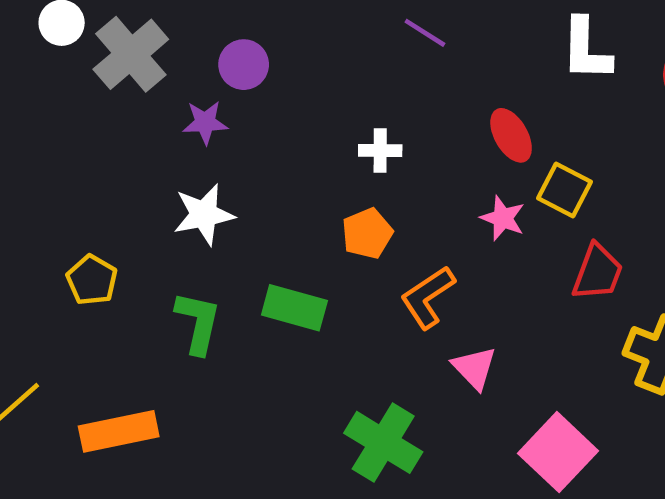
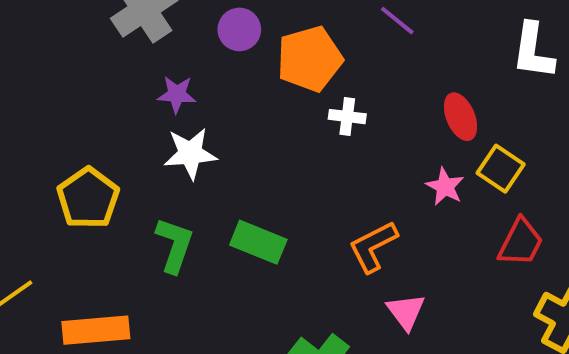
purple star: (205, 122) -> (177, 94), moved
orange pentagon: (367, 233) -> (310, 59), moved, size x1.5
yellow pentagon: (92, 280) -> (88, 198), size x1.4

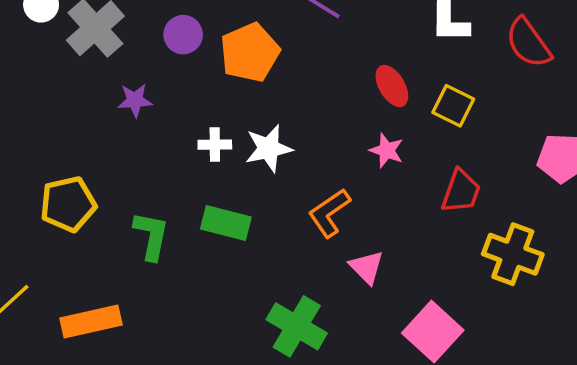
white cross: (347, 117) -> (215, 145), moved
white star: (190, 153) -> (269, 148), moved
yellow square: (501, 169) -> (453, 106), moved
yellow pentagon: (88, 198) -> (68, 204), turned 30

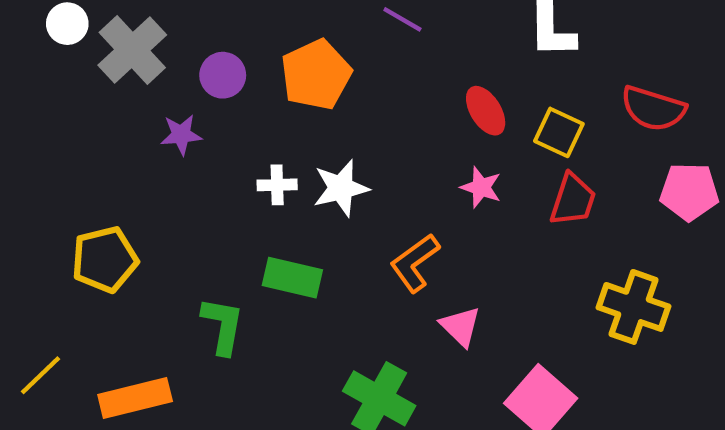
purple circle: (183, 35) -> (223, 75), moved
red semicircle: (528, 43) -> (653, 109), moved, turned -36
red trapezoid: (461, 191) -> (573, 200), moved
green L-shape: (151, 236) -> (223, 326), moved

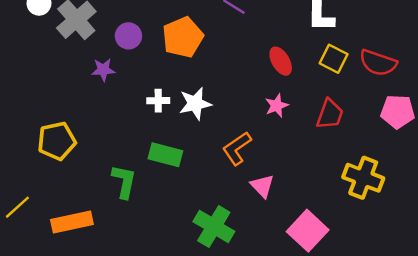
yellow square: (559, 132) -> (334, 59), moved
pink star: (481, 187) -> (277, 106), turned 30

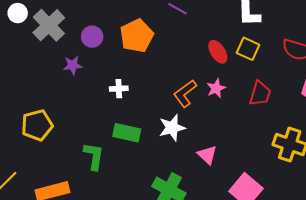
yellow square: (334, 59) -> (248, 49), moved
white star: (195, 104) -> (172, 128), moved
orange L-shape: (237, 148) -> (185, 93), moved

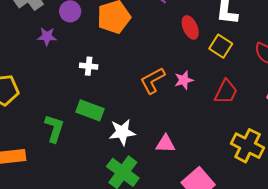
red ellipse: (218, 52) -> (190, 27), moved
white star: (172, 128) -> (122, 132), moved
pink triangle: (207, 155) -> (165, 144), turned -50

